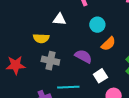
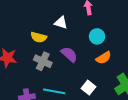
purple semicircle: (83, 56) -> (69, 54), moved
white square: (100, 76) -> (89, 88), turned -32

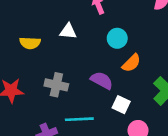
yellow semicircle: (39, 37) -> (30, 43), moved
purple semicircle: (69, 54) -> (102, 80), moved

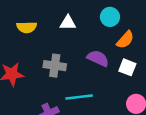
white triangle: (68, 31) -> (68, 23), moved
white square: (121, 105) -> (127, 67), moved

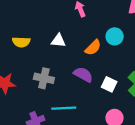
cyan circle: (110, 17) -> (115, 36), moved
orange semicircle: (125, 40) -> (93, 48), moved

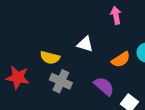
yellow semicircle: (21, 42) -> (50, 58), moved

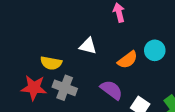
red star: (18, 78) -> (34, 88), moved

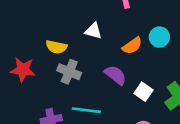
red star: (34, 88) -> (23, 70), moved

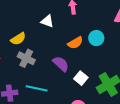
white triangle: (93, 31) -> (47, 21), moved
yellow semicircle: (56, 47) -> (18, 39), turned -49

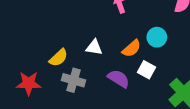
white triangle: (47, 21) -> (94, 47), moved
white square: (81, 78) -> (147, 70), moved

